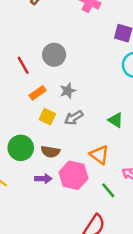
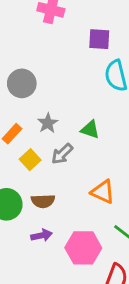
yellow square: (47, 117) -> (30, 160), turned 35
green triangle: (116, 120) -> (90, 130), moved
pink hexagon: (74, 175) -> (83, 248), moved

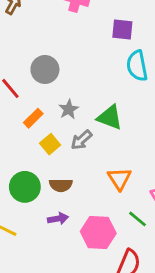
green triangle: (90, 130) -> (110, 117), size x1.4
orange triangle: (103, 192) -> (119, 179), turned 30

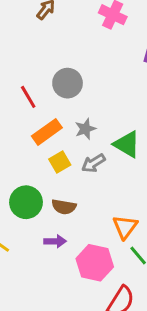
orange rectangle: (33, 118) -> (47, 132), size x1.4
orange triangle: (119, 179) -> (125, 227), moved

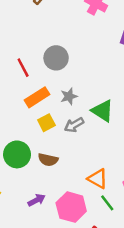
orange triangle: (125, 227) -> (98, 179), turned -40
purple arrow: (55, 241) -> (37, 200), moved, turned -30

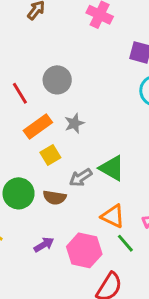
green triangle: (103, 111) -> (112, 168), moved
gray arrow: (74, 125) -> (81, 178), moved

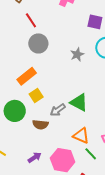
red line: (20, 93) -> (31, 20), moved
gray star: (74, 123) -> (77, 54), moved
green circle: (19, 193) -> (15, 111), moved

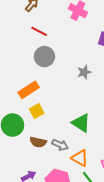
red line: (31, 20) -> (39, 31), turned -35
gray arrow: (58, 110) -> (60, 145), moved, turned -126

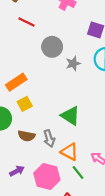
gray circle: (44, 57) -> (52, 47), moved
gray arrow: (60, 145) -> (49, 138), turned 49

